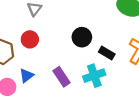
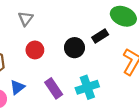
red circle: (30, 39) -> (35, 50), moved
black rectangle: (107, 53) -> (100, 36), moved, turned -63

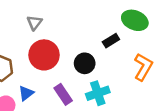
black circle: (74, 48) -> (85, 63), moved
red circle: (35, 50) -> (44, 55), size x1.6

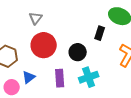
black rectangle: (111, 41) -> (100, 33), turned -40
purple rectangle: (63, 94) -> (60, 78), turned 30

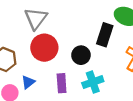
gray triangle: (36, 18) -> (36, 19), size x1.6
black rectangle: (100, 33) -> (105, 35), size x1.5

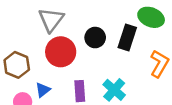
black circle: (81, 55) -> (95, 38), moved
cyan cross: (93, 82) -> (114, 90), turned -30

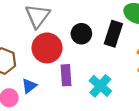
purple rectangle: (80, 91) -> (66, 75), moved

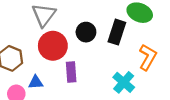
blue triangle: (29, 86) -> (36, 82), turned 35
cyan cross: (100, 86) -> (124, 82), moved

